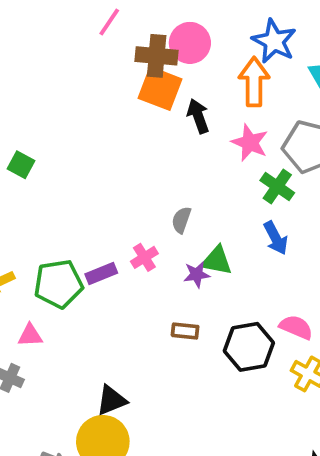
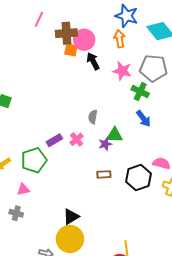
pink circle: (190, 43) -> (84, 40), moved
orange arrow: (254, 82) -> (119, 39), size x0.7
orange square: (160, 89) -> (71, 50), size x0.6
purple rectangle: (101, 274) -> (54, 140), moved

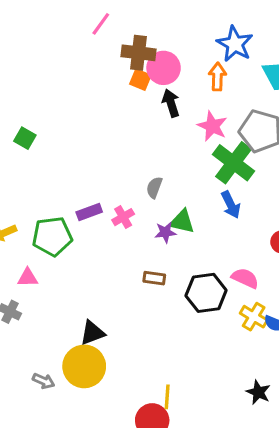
green cross: (140, 92) -> (234, 163), size x1.5

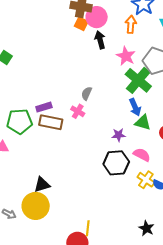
pink cross: (123, 217) -> (78, 111), moved, turned -32
green triangle: (182, 222) -> (143, 123), moved
purple star: (165, 232) -> (119, 135), moved
brown rectangle: (154, 278) -> (51, 122), moved, size x1.6

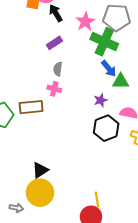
pink star: (126, 56) -> (85, 22), turned 30
purple rectangle: (44, 107) -> (54, 43), moved

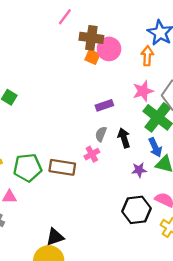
black arrow: (56, 13) -> (124, 138), moved
pink cross: (54, 89) -> (92, 154), turned 32
purple star: (101, 100) -> (139, 170), moved

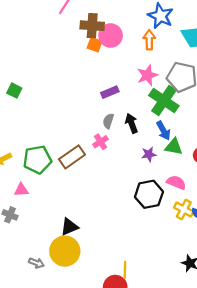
brown rectangle: (62, 167) -> (72, 157), turned -40

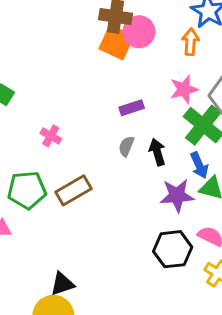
orange square: (95, 45) -> (116, 42), size x1.6
pink cross: (101, 142) -> (51, 136), moved, turned -32
purple star: (149, 154) -> (177, 195), size x1.6

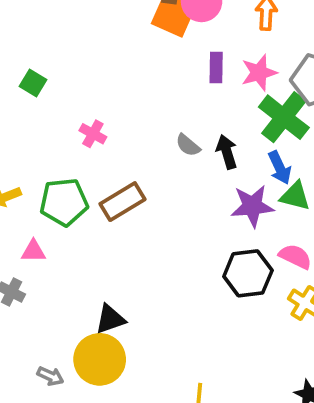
purple rectangle: (132, 108) -> (216, 67), moved, turned -70
gray semicircle: (126, 146) -> (188, 145), turned -72

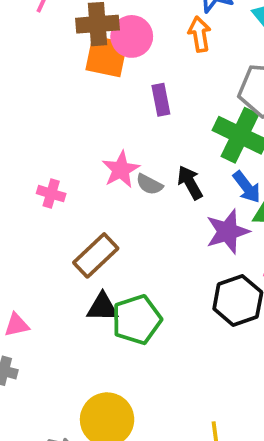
pink star: (259, 73) -> (121, 170), moved
green pentagon: (64, 202) -> (137, 320), moved
black triangle: (110, 319) -> (102, 307), moved, turned 32

